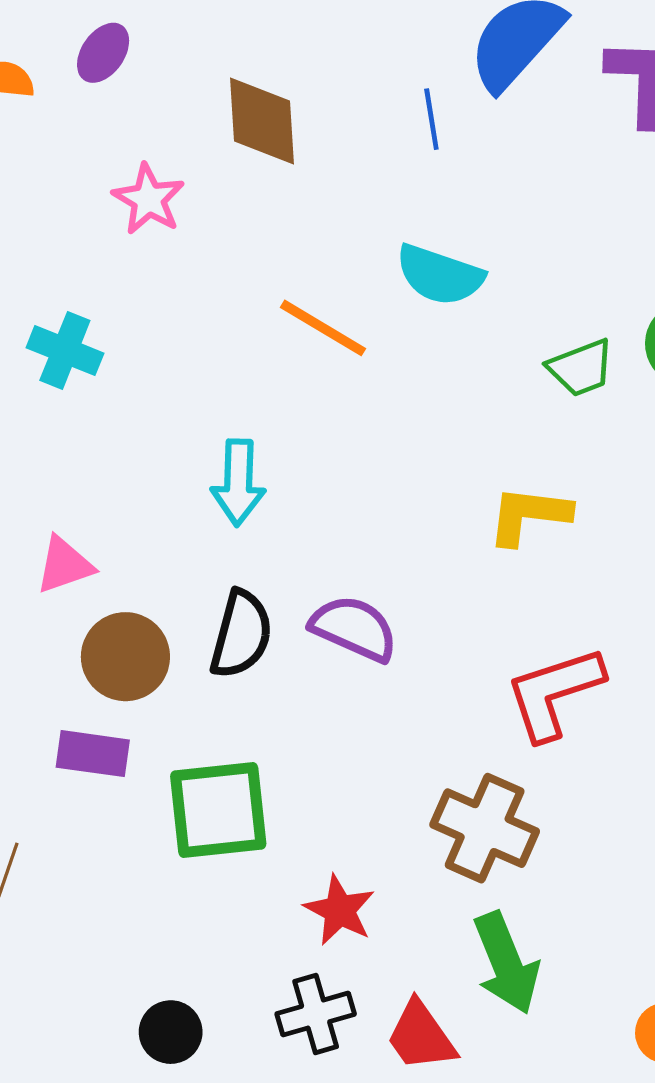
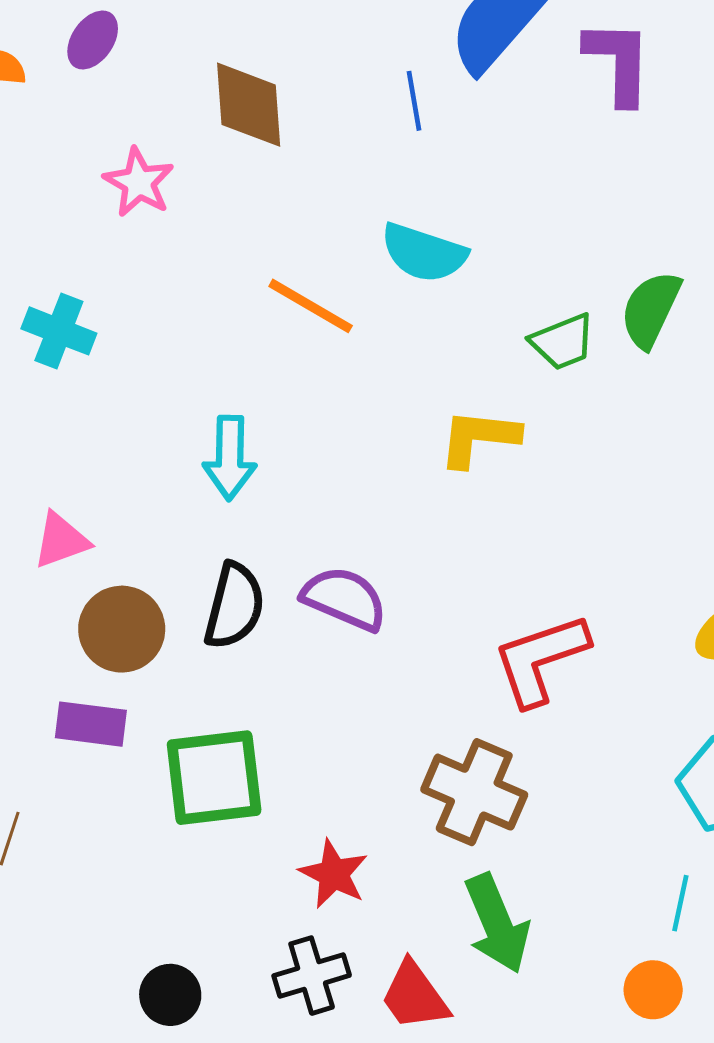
yellow L-shape: (529, 515) -> (479, 438), moved

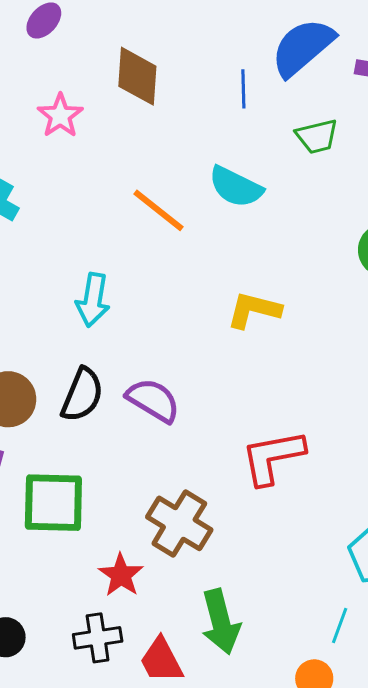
green trapezoid: (563, 342) -> (317, 136), moved
brown cross: (474, 792) -> (179, 523), moved

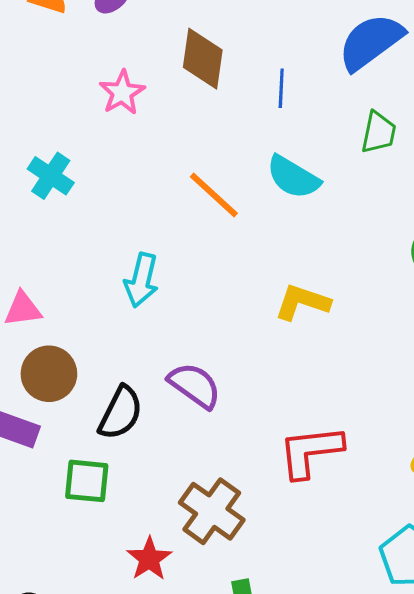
blue line: (243, 89) -> (281, 88), moved
green trapezoid: (317, 136) -> (379, 132), turned -69
black semicircle: (82, 395) -> (121, 413), moved
green square: (53, 503) -> (87, 481), size x0.7

